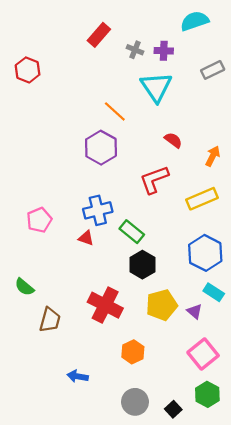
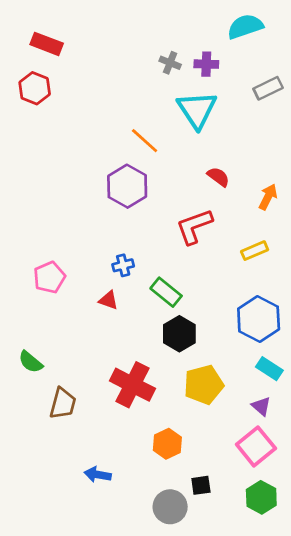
red rectangle: (99, 35) -> (47, 44), moved, turned 70
yellow rectangle: (202, 199) -> (255, 251), size x0.7
blue cross: (98, 210) -> (123, 265), size x0.6
purple triangle: (195, 311) -> (261, 406), moved
black square: (173, 409) -> (201, 485), moved, turned 35

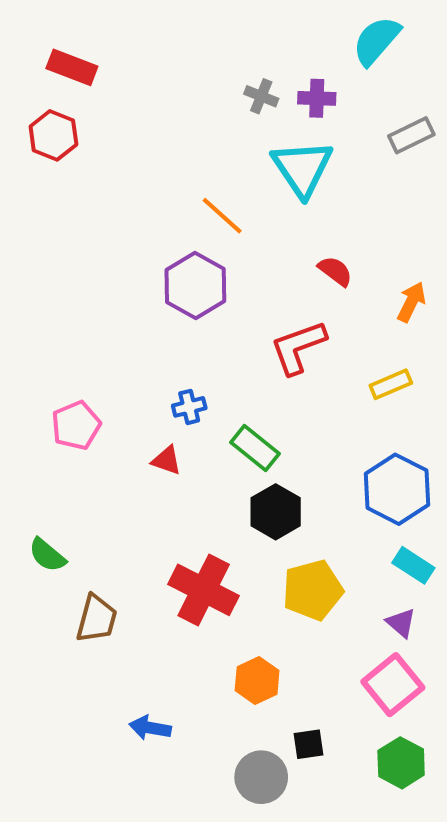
cyan semicircle: (245, 27) -> (376, 41), turned -30

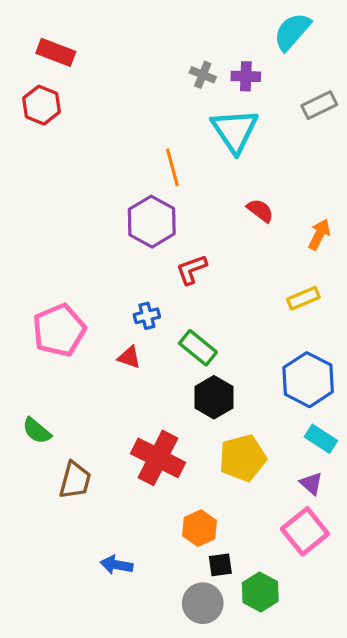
orange line: (222, 216) -> (172, 167), turned 33
red L-shape: (298, 347) -> (192, 270), moved, size x0.7
pink pentagon: (76, 425) -> (59, 330), size x1.4
black square: (309, 744) -> (220, 565), moved
green hexagon: (401, 763) -> (260, 592), moved

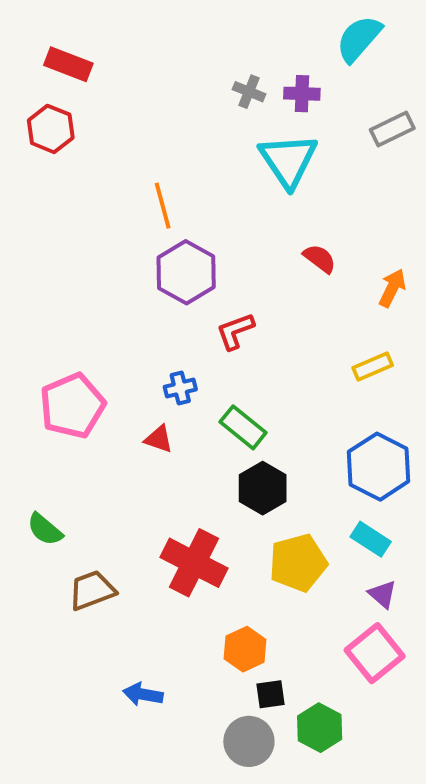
orange line: (172, 167) -> (163, 206), moved
cyan rectangle: (321, 439) -> (371, 539), moved
brown trapezoid: (75, 480) -> (92, 590), turned -126

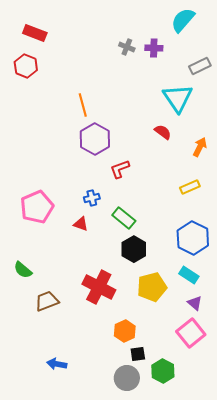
cyan triangle: (288, 160) -> (178, 98), moved
blue arrow: (143, 694) -> (57, 364), moved

